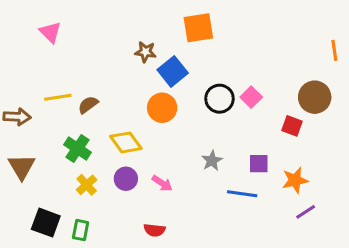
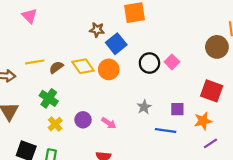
brown circle: (315, 97) -> (217, 47), moved
red square: (292, 126) -> (212, 91), moved, size x1.5
yellow diamond: (126, 142) -> (83, 66), moved

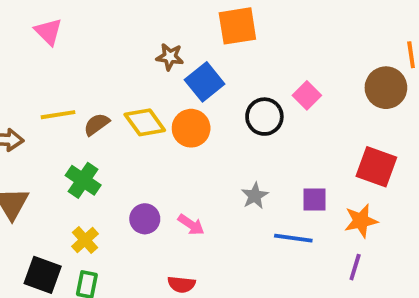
pink square: (172, 62) -> (307, 95), moved
yellow cross: (55, 124) -> (85, 240), moved
purple line: (211, 143) -> (355, 267), moved, turned -40

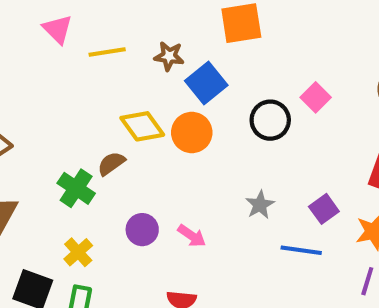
pink triangle: (48, 32) -> (58, 29), moved
yellow line: (58, 115) -> (107, 52), moved
brown semicircle: (97, 124) -> (111, 163), moved
purple square: (315, 200) -> (324, 209), turned -36

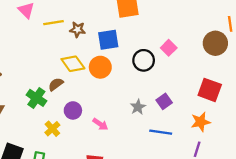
brown star: (169, 56) -> (77, 30), moved
blue square: (206, 83) -> (108, 40), turned 30
purple square: (324, 209) -> (164, 101), moved
purple circle: (142, 230) -> (73, 110), moved
yellow cross: (78, 252) -> (52, 129), moved

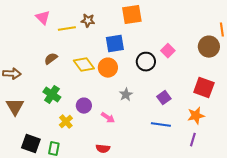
brown star: (77, 30) -> (88, 21), moved
brown semicircle: (56, 84) -> (51, 59), moved
gray star: (138, 107) -> (126, 95), moved

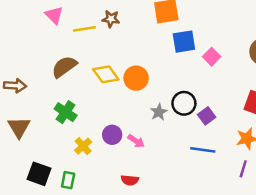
blue square: (115, 44) -> (184, 42), moved
brown semicircle: (51, 59) -> (64, 67), size x1.5
black circle: (146, 62) -> (184, 103), moved
purple circle: (84, 106) -> (112, 135), moved

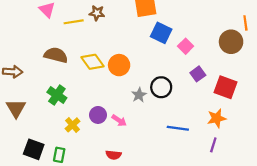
blue square: (184, 42) -> (161, 33), turned 35
brown semicircle: (64, 67) -> (56, 55), turned 50
purple square: (207, 116) -> (198, 74), moved

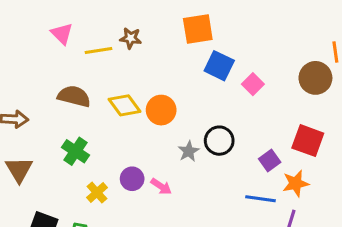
purple square: (198, 74) -> (270, 160), moved
blue line: (178, 128) -> (260, 199), moved

